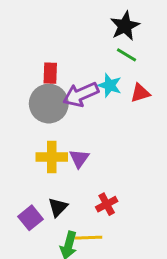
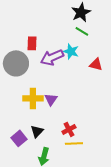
red triangle: (140, 93) -> (96, 64), moved, turned 32
gray circle: (49, 104) -> (16, 63), moved
yellow line: (88, 238) -> (74, 143), moved

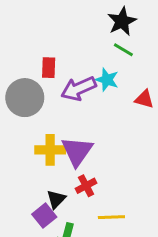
purple triangle: (51, 99) -> (77, 151), size x1.6
red cross: (69, 129) -> (86, 186), moved
purple square: (19, 138) -> (44, 216), moved

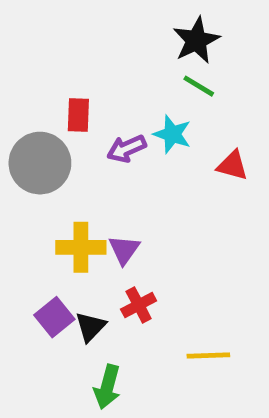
purple arrow: (79, 89) -> (127, 149), size x0.7
purple triangle: (77, 151) -> (124, 250), size x0.6
purple square: (44, 216) -> (54, 317), moved
yellow line: (111, 217) -> (208, 356), moved

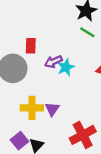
cyan star: (172, 134) -> (66, 67), moved, turned 30
red cross: (139, 305) -> (83, 135), moved, size x1.6

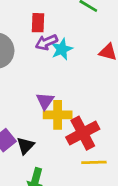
red rectangle: (31, 46) -> (38, 23), moved
yellow cross: (32, 108) -> (58, 115), moved

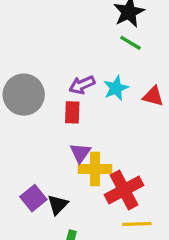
red rectangle: (38, 23) -> (72, 112), moved
cyan star: (62, 49) -> (116, 88), moved

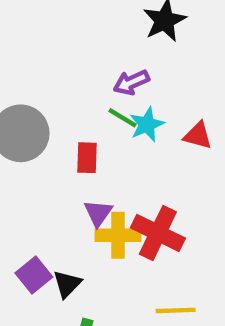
green line: (130, 43) -> (122, 118), moved
purple arrow: (82, 85) -> (131, 82), moved
red cross: (124, 190) -> (158, 233), moved, turned -36

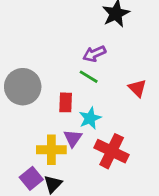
cyan star: (147, 124) -> (90, 118), moved
red triangle: (198, 136) -> (137, 88), turned 30
yellow cross: (118, 235) -> (51, 150), moved

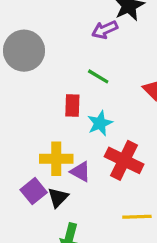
purple arrow: (94, 54) -> (105, 30), moved
gray circle: (23, 87) -> (24, 51), moved
purple triangle: (73, 138) -> (80, 172), moved, turned -36

